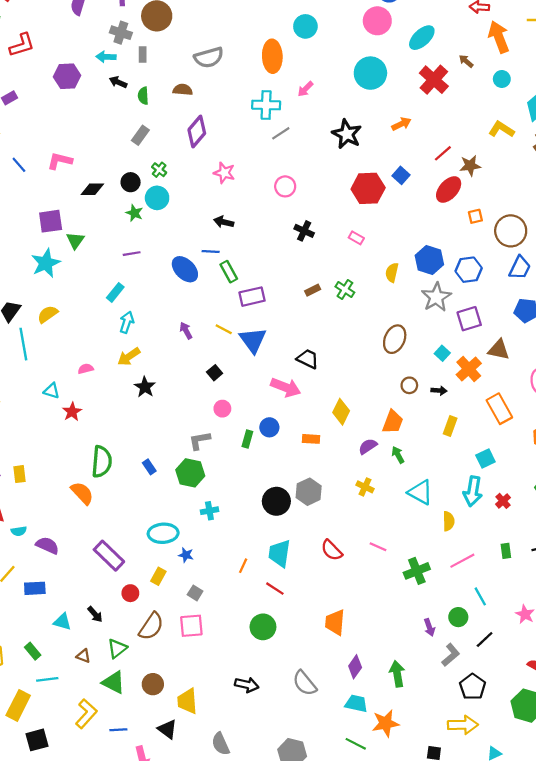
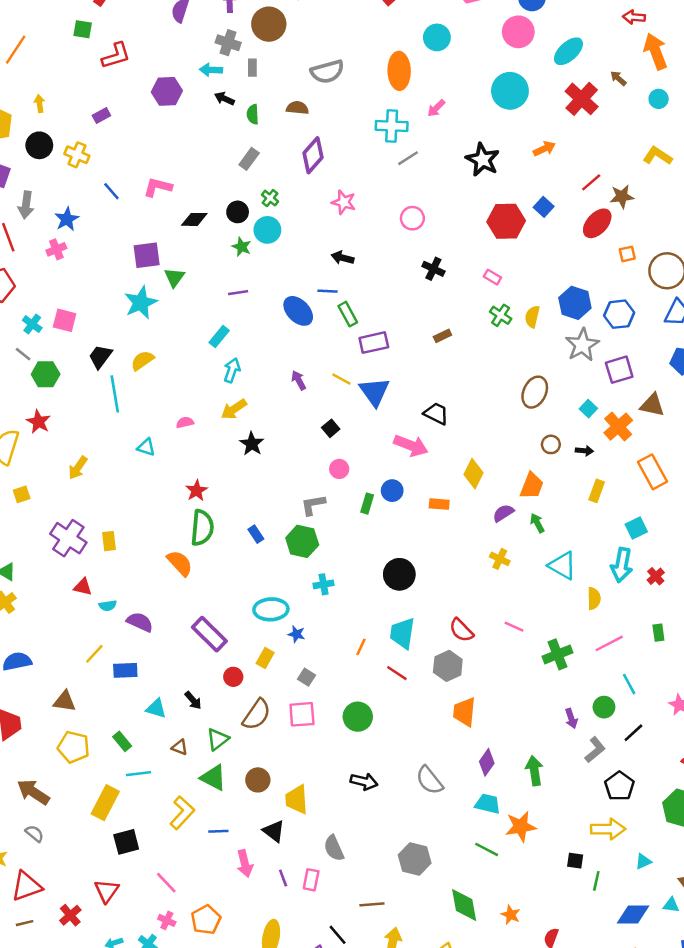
green cross: (345, 290) -> (501, 315), moved
red star: (72, 412) -> (197, 491), moved
gray hexagon: (309, 492) -> (448, 666), moved
green circle: (263, 627) -> (358, 717), moved

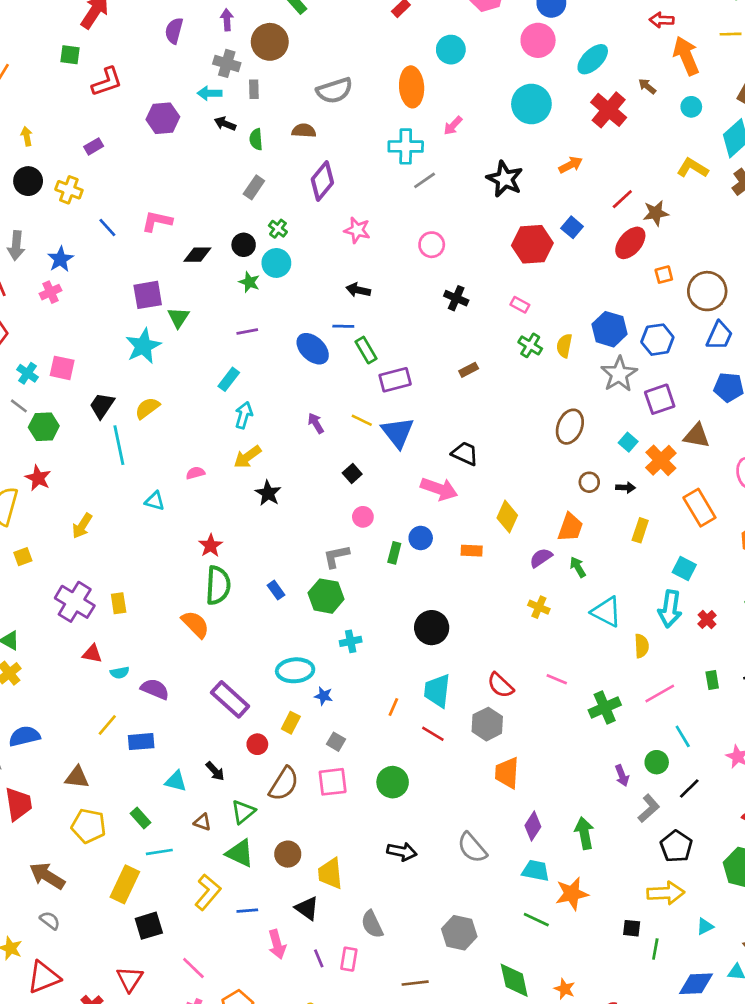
cyan square: (636, 528) -> (684, 569), turned -35

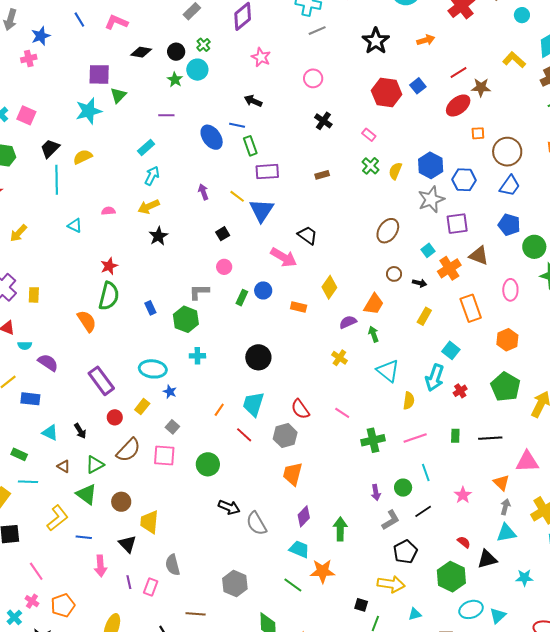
green rectangle: (141, 818) -> (19, 454), turned -35
black arrow: (402, 852) -> (229, 507), moved

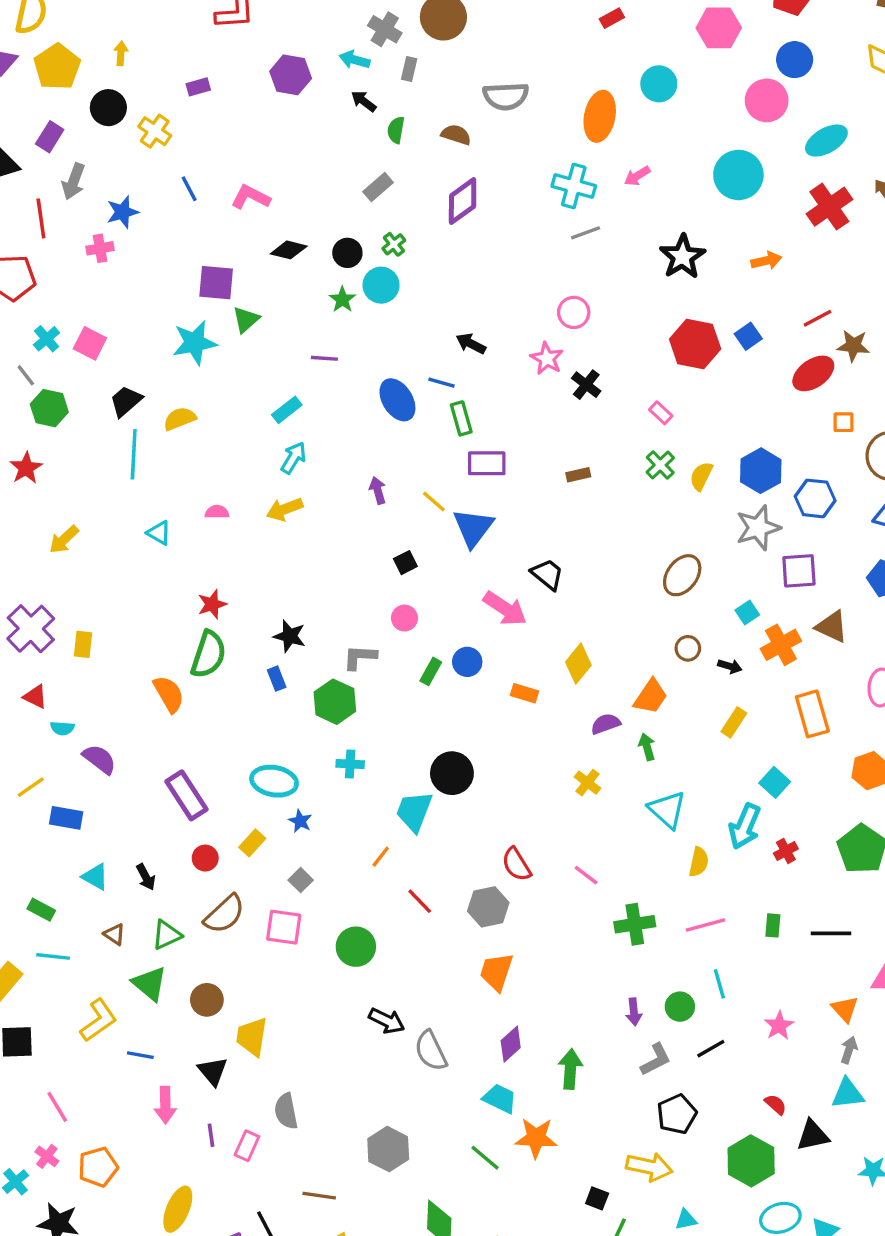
pink star: (261, 57) -> (547, 358), moved
black star: (158, 236) -> (290, 636), moved, turned -30
cyan trapezoid: (253, 404) -> (414, 811), moved

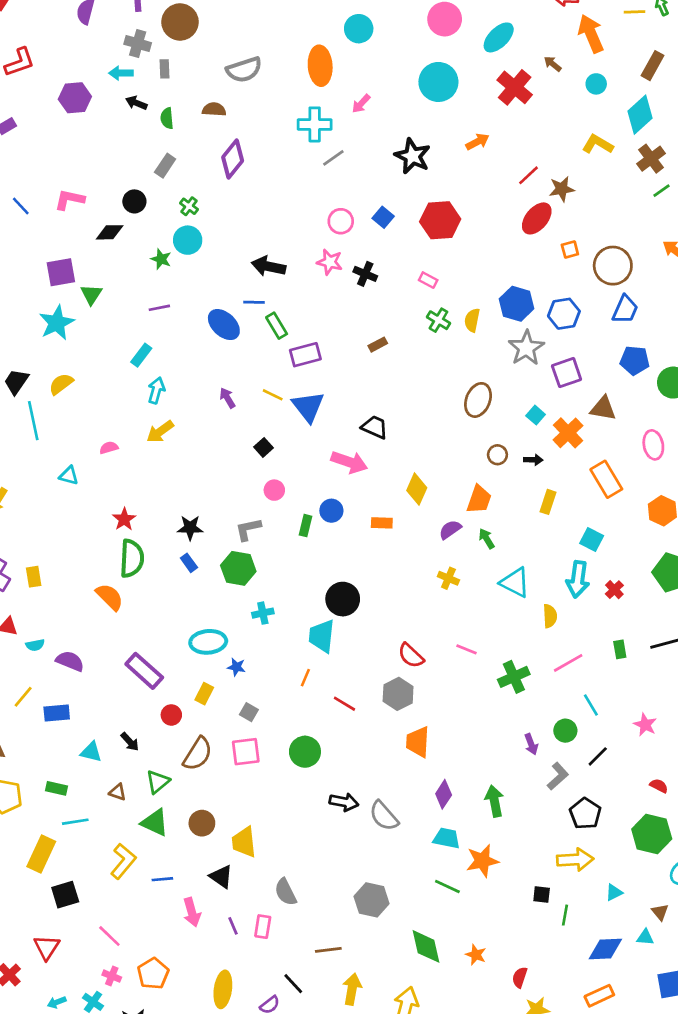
black circle: (347, 253) -> (134, 201), moved
blue square: (748, 336) -> (383, 217), moved
black arrow: (471, 344) -> (268, 266), size x1.4

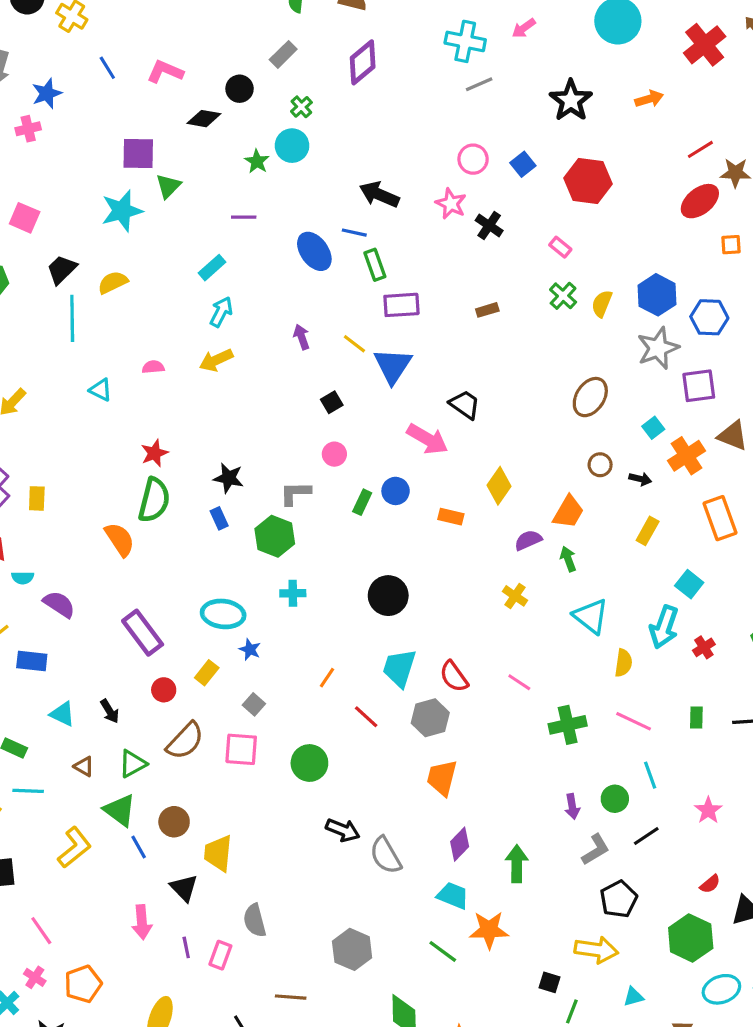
cyan trapezoid: (322, 636) -> (399, 668), moved
pink line: (568, 663) -> (634, 721), turned 44
red semicircle: (659, 786) -> (710, 884), turned 102
blue line: (162, 879) -> (139, 847), moved, turned 54

